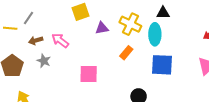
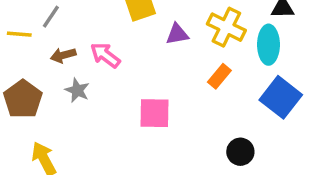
blue square: (162, 65) -> (281, 97), turned 35

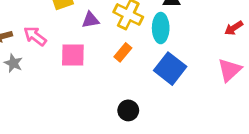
pink square: (154, 113) -> (73, 55), moved
black circle: (240, 152) -> (128, 110), moved

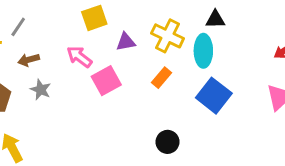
pink arrow: (35, 36) -> (79, 57), moved
pink square: (73, 55) -> (106, 81), turned -30

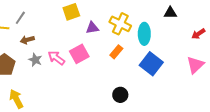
black triangle: (215, 19) -> (170, 13), moved
pink arrow: (79, 57) -> (56, 58), moved

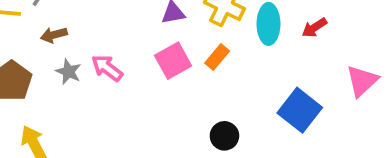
red arrow: (198, 34) -> (314, 28), moved
pink square: (79, 54) -> (173, 61), moved
blue square: (151, 64) -> (300, 110), moved

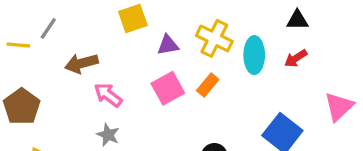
brown arrow: (54, 35) -> (81, 63), moved, size x1.4
gray star: (69, 72) -> (108, 135), moved

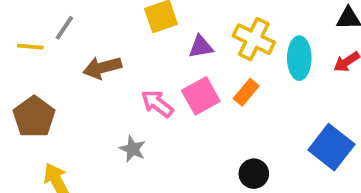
pink arrow: (108, 95) -> (157, 104), moved

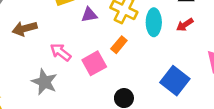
pink square: (201, 96) -> (94, 63), moved
gray star: (133, 149) -> (44, 82), size x1.5

